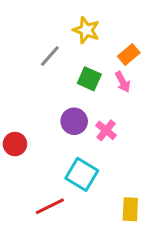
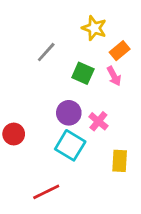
yellow star: (86, 30) -> (94, 28), moved
cyan square: (82, 174) -> (70, 145), moved
yellow rectangle: (130, 209) -> (120, 161), moved

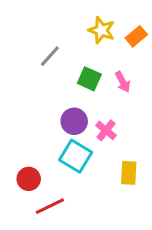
orange rectangle: (120, 51) -> (136, 36), moved
red circle: (14, 134) -> (29, 179), moved

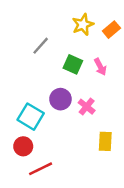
yellow star: (101, 30) -> (83, 25), turned 30
cyan square: (76, 156) -> (31, 117), moved

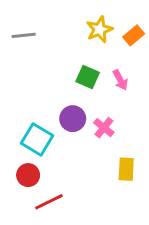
gray line: (41, 46) -> (24, 35), moved, turned 42

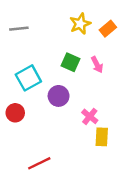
pink cross: (104, 128) -> (90, 116), moved
cyan square: (37, 139) -> (28, 78), moved, turned 30
red circle: (28, 175) -> (15, 113), moved

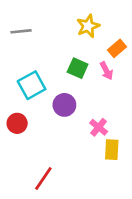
orange rectangle: (108, 29) -> (117, 48), moved
red line: (39, 163) -> (43, 179), turned -30

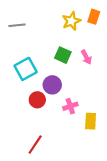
orange rectangle: (117, 48) -> (94, 17), moved, turned -32
red circle: (17, 123) -> (37, 100), moved
pink cross: (99, 127) -> (70, 106), moved, turned 32

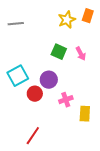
cyan square: (26, 69) -> (18, 76), moved

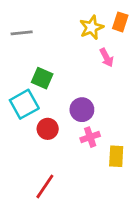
green square: (59, 52) -> (42, 78), moved
pink arrow: (81, 54) -> (107, 58), moved
purple circle: (49, 80) -> (82, 110), moved

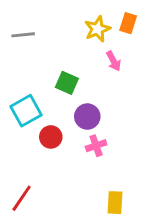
green square: (42, 78) -> (67, 83), moved
yellow rectangle: (116, 156) -> (115, 203), moved
red line: (45, 186) -> (22, 198), moved

